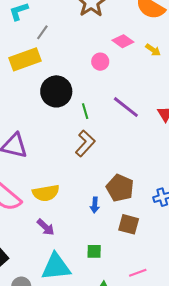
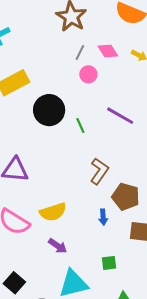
gray line: (42, 32) -> (80, 52), moved
pink diamond: (123, 41) -> (108, 51), turned 30
brown L-shape: (85, 143) -> (99, 171), moved

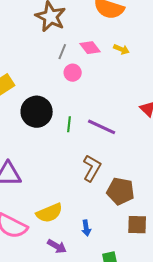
purple line: (120, 116) -> (102, 127), moved
green line: (80, 125) -> (69, 124), turned 35
blue arrow: (103, 217) -> (86, 228), moved

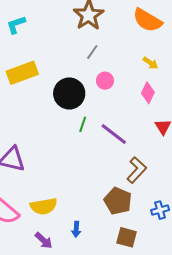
pink diamond: (90, 48) -> (148, 93), moved, turned 50
pink circle: (73, 73) -> (105, 81), moved
black circle: (37, 112) -> (69, 93), moved
brown L-shape: (92, 168) -> (137, 170), moved

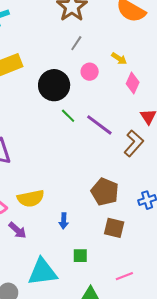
yellow arrow: (150, 63) -> (119, 59), moved
green line: (83, 124) -> (68, 116), turned -63
brown L-shape: (137, 170) -> (134, 143), moved
purple arrow: (44, 240) -> (17, 230), moved

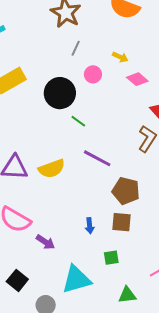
pink diamond: (133, 83) -> (137, 79), turned -65
purple line: (99, 125) -> (97, 158), moved
yellow semicircle: (31, 198) -> (52, 169), moved
brown square: (114, 228) -> (121, 222), moved

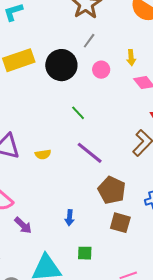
yellow arrow: (120, 57) -> (131, 58), turned 49
black circle: (60, 93) -> (61, 65), moved
yellow semicircle: (52, 169) -> (43, 154), size x0.6
brown square: (121, 222) -> (120, 223), moved

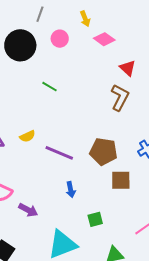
purple line: (90, 153) -> (59, 153), moved

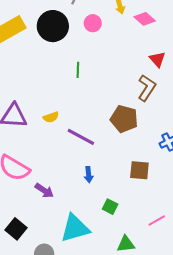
pink diamond: (104, 39) -> (145, 19), moved
green line: (50, 87) -> (78, 70), turned 56
brown pentagon: (103, 151) -> (124, 119), moved
green square: (95, 219) -> (110, 207), turned 35

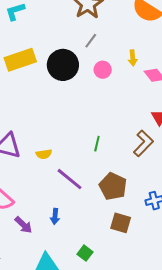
green line: (78, 70) -> (97, 144), moved
brown pentagon: (124, 119) -> (113, 186), moved
blue arrow: (89, 175) -> (55, 216), moved

